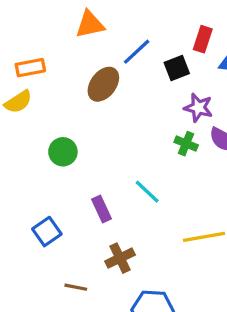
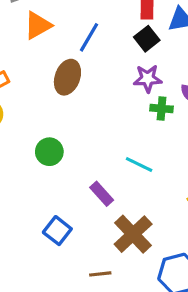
black square: (177, 68) -> (147, 39), moved
purple star: (198, 108) -> (148, 79), moved
brown cross: (120, 258) -> (133, 234), size x1.4

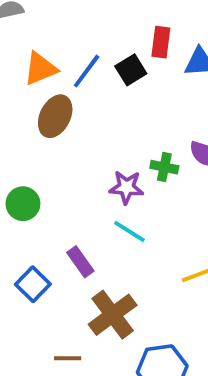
orange triangle: (38, 25) -> (40, 69), moved
black square: (147, 39) -> (131, 70), moved
purple star: (148, 79) -> (126, 187), moved
blue square: (57, 231) -> (33, 284), moved

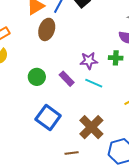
green cross: (164, 167) -> (116, 58), moved
purple rectangle: (80, 262) -> (67, 79), moved
blue square: (33, 284) -> (48, 118), size x1.4

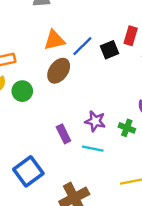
green circle: (37, 77) -> (22, 91), moved
cyan line: (94, 83) -> (93, 149), turned -30

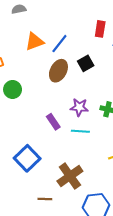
black square: (110, 50) -> (86, 63), moved
brown ellipse: (59, 71) -> (58, 71), moved

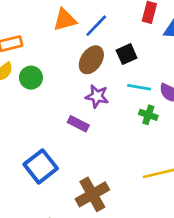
purple star: (79, 107) -> (97, 96), moved
purple rectangle: (53, 122) -> (78, 124), turned -35
cyan line: (80, 131) -> (139, 87), moved

